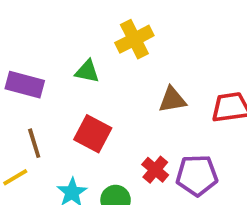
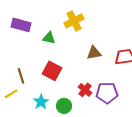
purple rectangle: (25, 85) -> (21, 25), moved

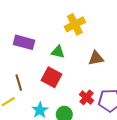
purple rectangle: (21, 25) -> (24, 42), moved
green triangle: (49, 38) -> (58, 52), moved

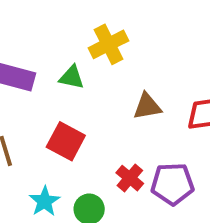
green triangle: (58, 52) -> (72, 77), moved

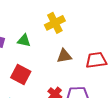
yellow cross: (108, 44) -> (55, 23), moved

